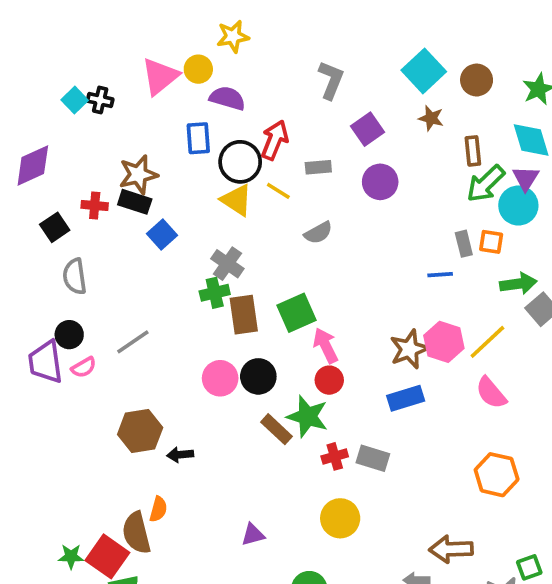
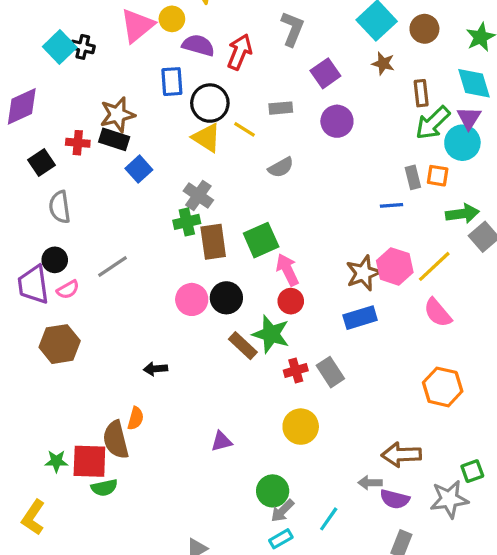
cyan square: (75, 100) -> (60, 47), size x1.4
red arrow: (275, 140) -> (240, 52), moved
brown hexagon: (140, 431) -> (60, 344), moved
gray rectangle: (373, 458) -> (330, 372), turned 40
red square: (107, 556) -> (89, 461), turned -33

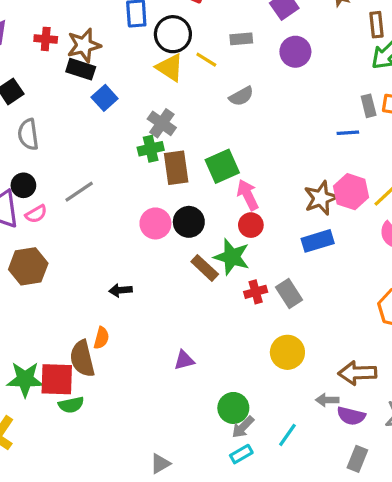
red cross: (78, 143) -> (46, 39), moved
yellow circle: (301, 427) -> (287, 352), moved
green star: (56, 461) -> (25, 379), size x1.6

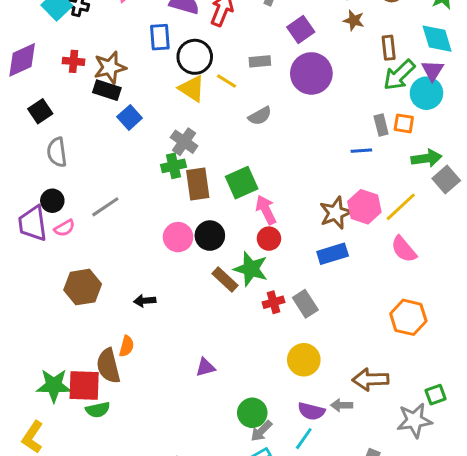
purple circle: (295, 52) -> (311, 73), size x1.4
brown hexagon: (28, 266) -> (83, 287), moved
purple semicircle: (351, 416) -> (311, 411), moved

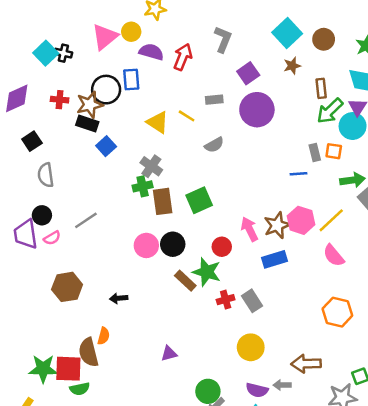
brown star: (354, 20) -> (292, 66), turned -30
black circle: (195, 57) -> (106, 90), moved
pink arrow: (266, 210) -> (249, 229), moved

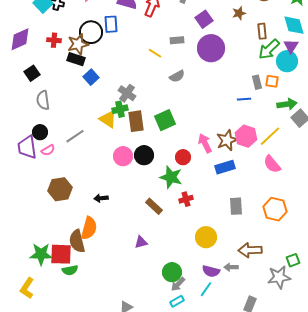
yellow triangle: (158, 122) -> (108, 119), moved
brown rectangle: (185, 281) -> (154, 206), moved
gray rectangle: (252, 301) -> (236, 206), moved, turned 30
orange semicircle: (104, 336) -> (89, 228), size x1.6

